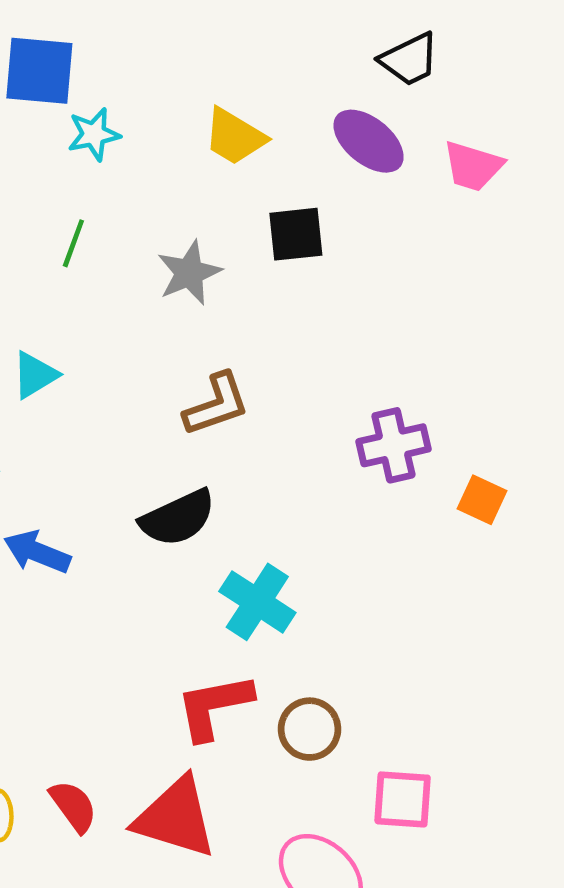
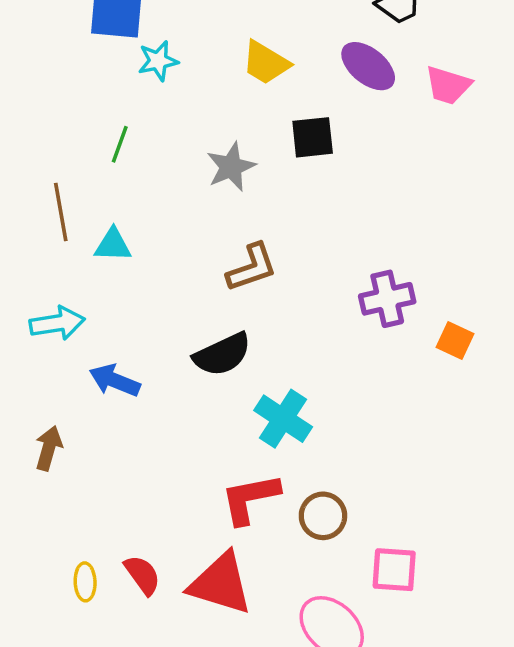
green line: (73, 243) -> (120, 144), moved
cyan triangle: (35, 375) -> (113, 245), turned 33

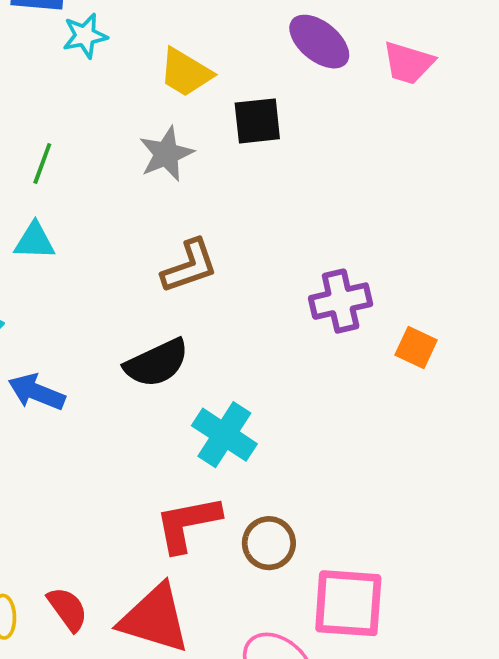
yellow trapezoid: (266, 63) -> (186, 73), moved
green line: (120, 144) -> (42, 164), moved
pink square: (394, 570) -> (348, 603), size x1.4

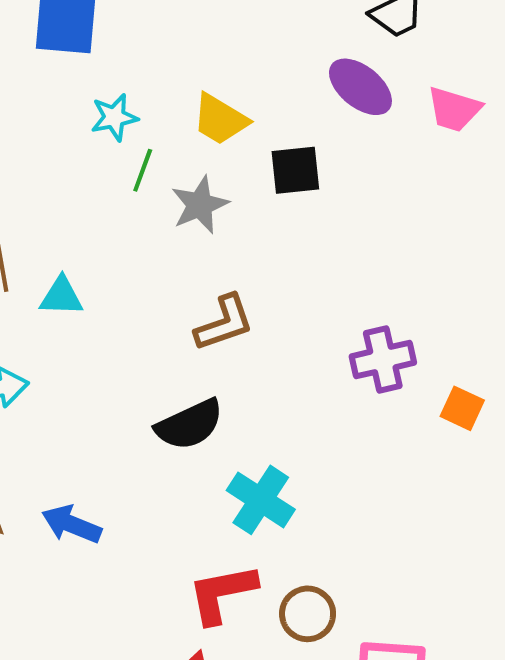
cyan star: (85, 36) -> (114, 117), moved
green line: (42, 164) -> (143, 170), moved
blue arrow: (37, 392) -> (72, 524), moved

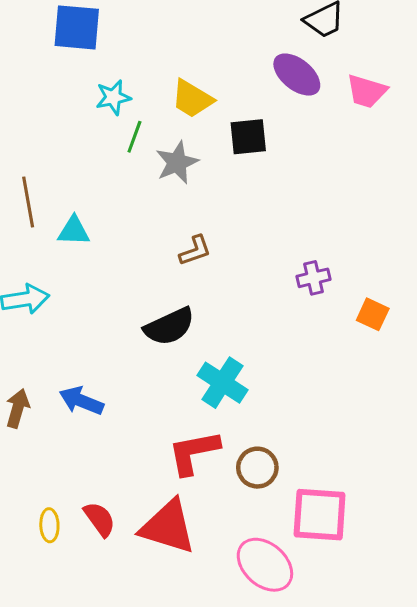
brown L-shape: (224, 323) -> (195, 251), size x0.7
purple cross: (383, 360) -> (314, 278), size x0.7

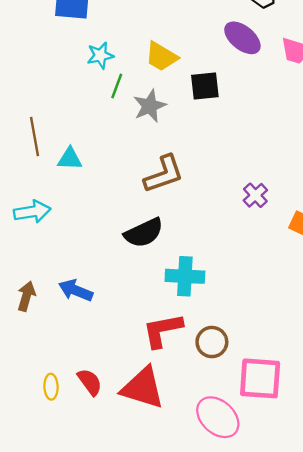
brown L-shape: (195, 251) -> (164, 174), size x1.6
purple cross: (314, 278) -> (255, 195), turned -30
cyan cross: (222, 383) -> (185, 276), turned -30

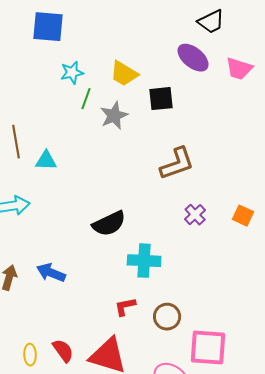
brown L-shape: (164, 174) -> (177, 164), moved
purple cross: (255, 195) -> (195, 215), moved
red L-shape: (163, 330) -> (125, 307), size x0.6

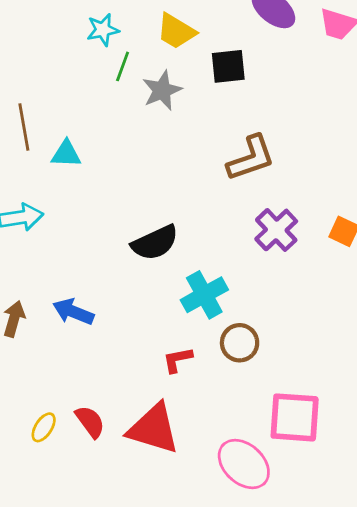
purple cross: (195, 215) -> (276, 230), size x1.4
cyan cross: (144, 261) -> (204, 295), turned -32
brown circle: (167, 317) -> (240, 343), moved
yellow ellipse: (30, 355) -> (44, 427), turned 35

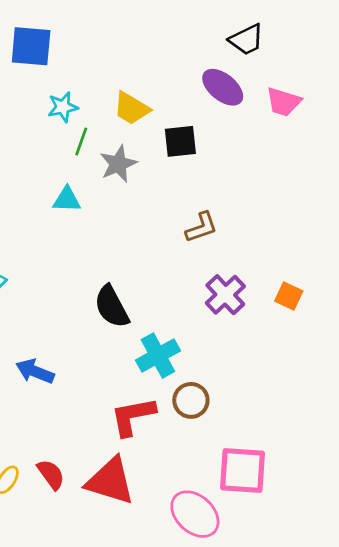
cyan triangle: (66, 154) -> (67, 200), moved
brown L-shape: (251, 158) -> (202, 227), size x0.7
black semicircle: (155, 243) -> (112, 307), turned 87
red L-shape: (178, 360) -> (133, 416), size x1.6

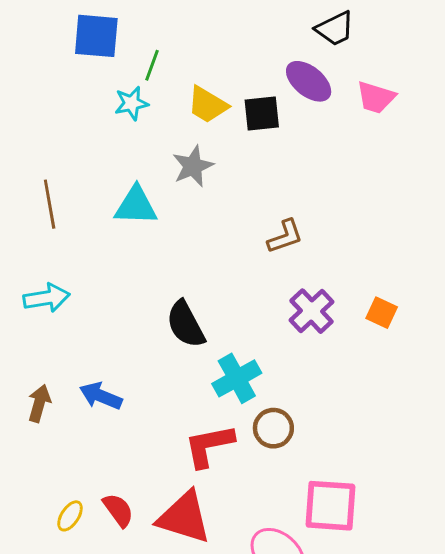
green line: (81, 141) -> (152, 65), moved
black square: (180, 141) -> (262, 113), moved
cyan triangle: (67, 200) -> (136, 206), size x1.4

